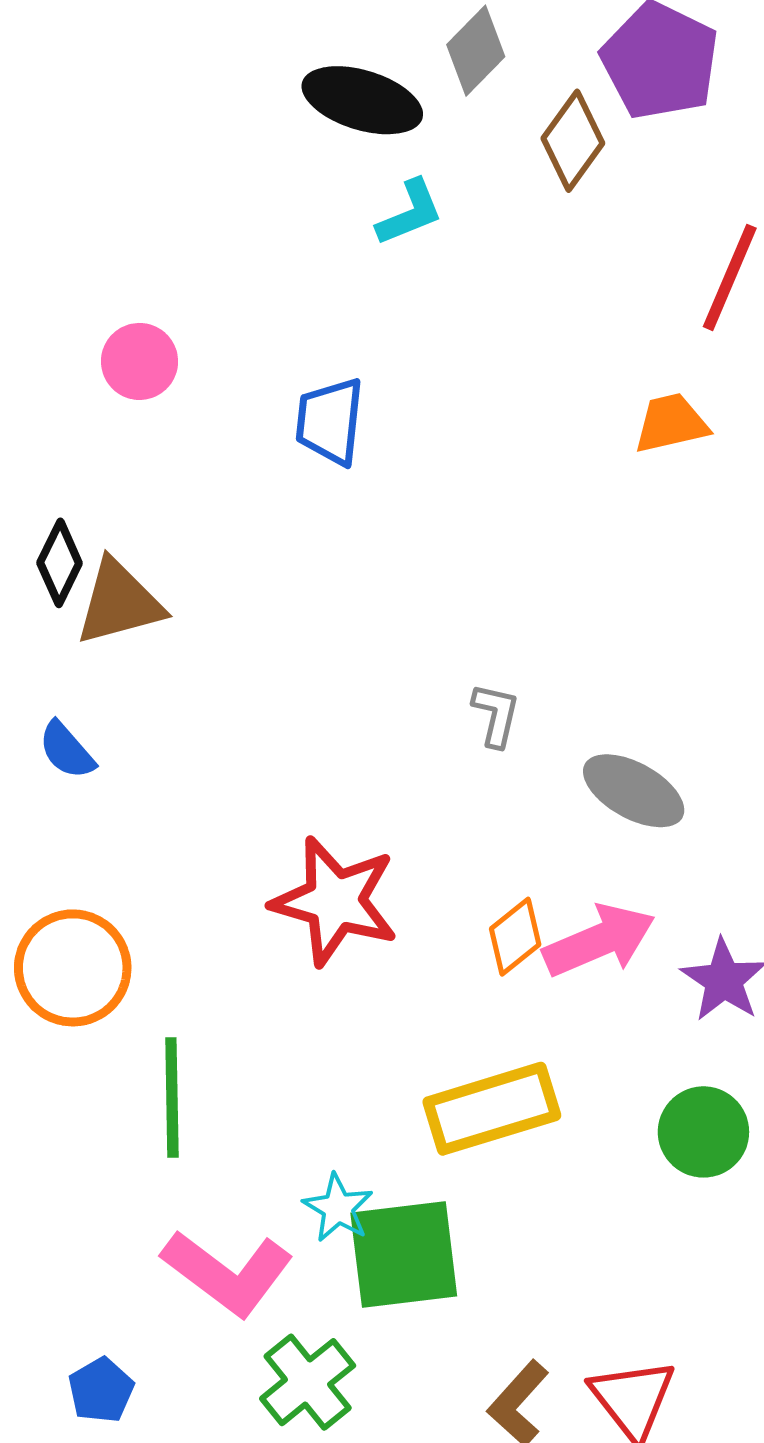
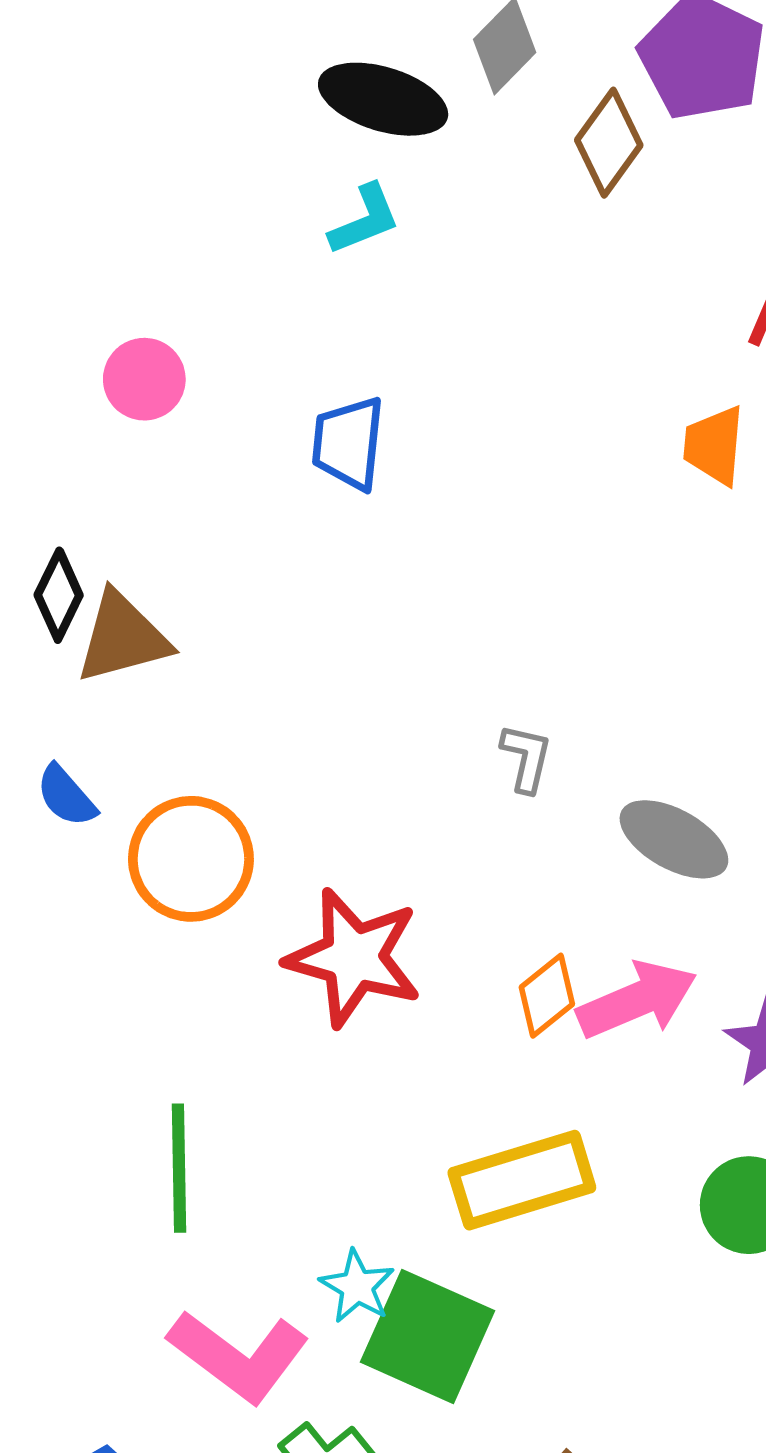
cyan L-shape: (410, 213) -> (365, 220), moved
orange trapezoid: (671, 423) -> (714, 445), turned -72
orange circle: (73, 968) -> (191, 859), moved
green square: (404, 1254) -> (428, 1336), turned 31

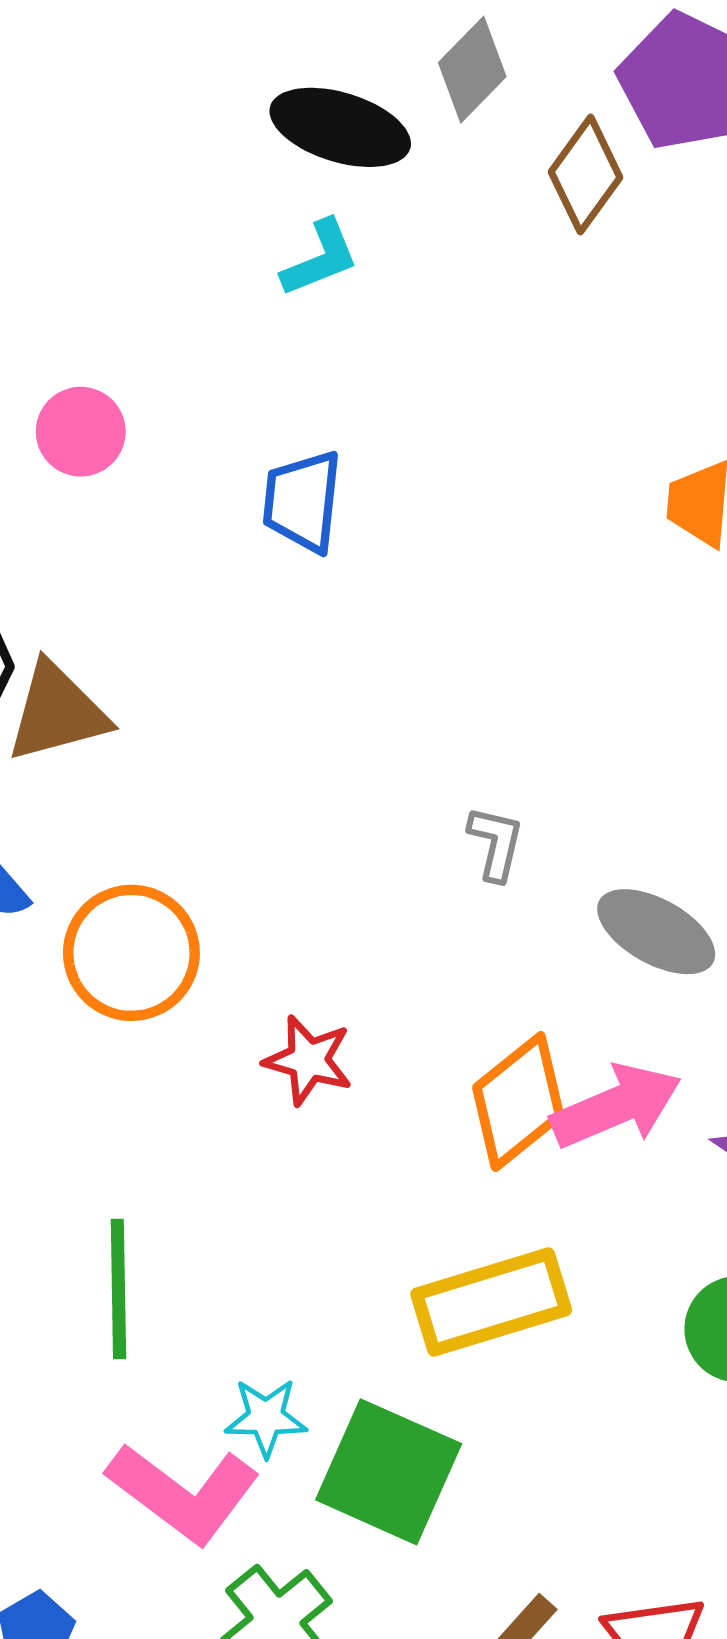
red star: (354, 958) -> (308, 1060), size x0.6
orange diamond: (547, 996) -> (518, 1101), size x1.5
cyan star: (357, 1286) -> (266, 1418), moved, turned -30

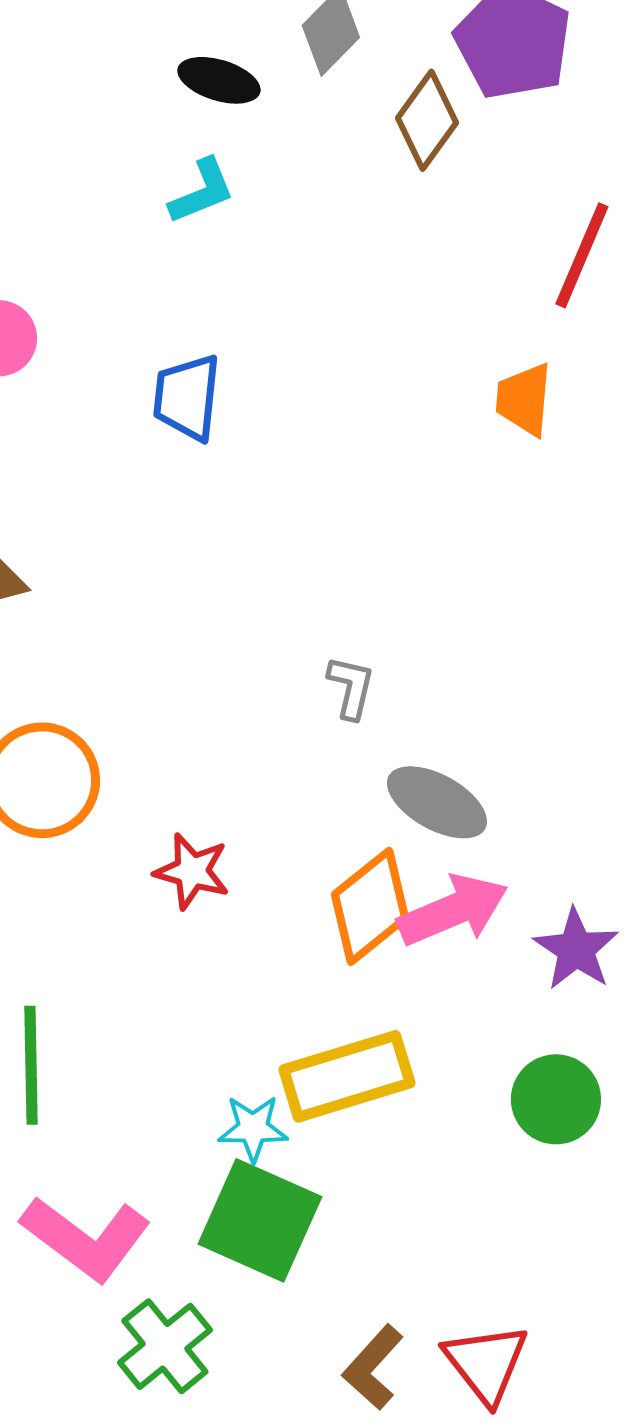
black ellipse: (340, 127) -> (219, 80), size x0.7
gray ellipse: (656, 932) -> (437, 802), moved
cyan star: (266, 1418) -> (253, 1128), moved

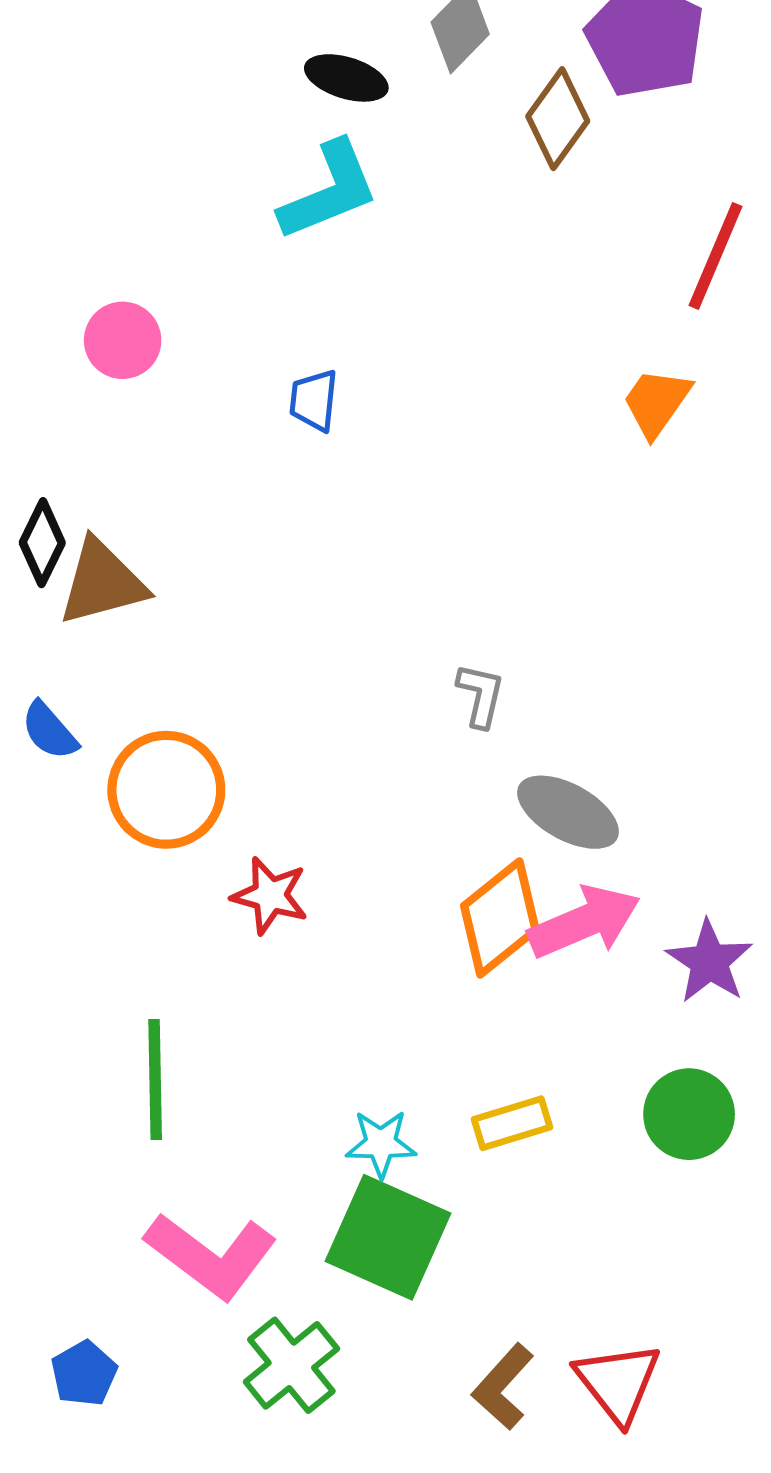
cyan L-shape: (202, 191) -> (329, 191), size x1.5
blue trapezoid: (187, 397) -> (314, 400), size x0.7
orange trapezoid: (524, 399) -> (656, 402), turned 30
red star: (192, 871) -> (270, 896), moved
yellow rectangle: (347, 1076) -> (512, 1123), moved, size x0.6

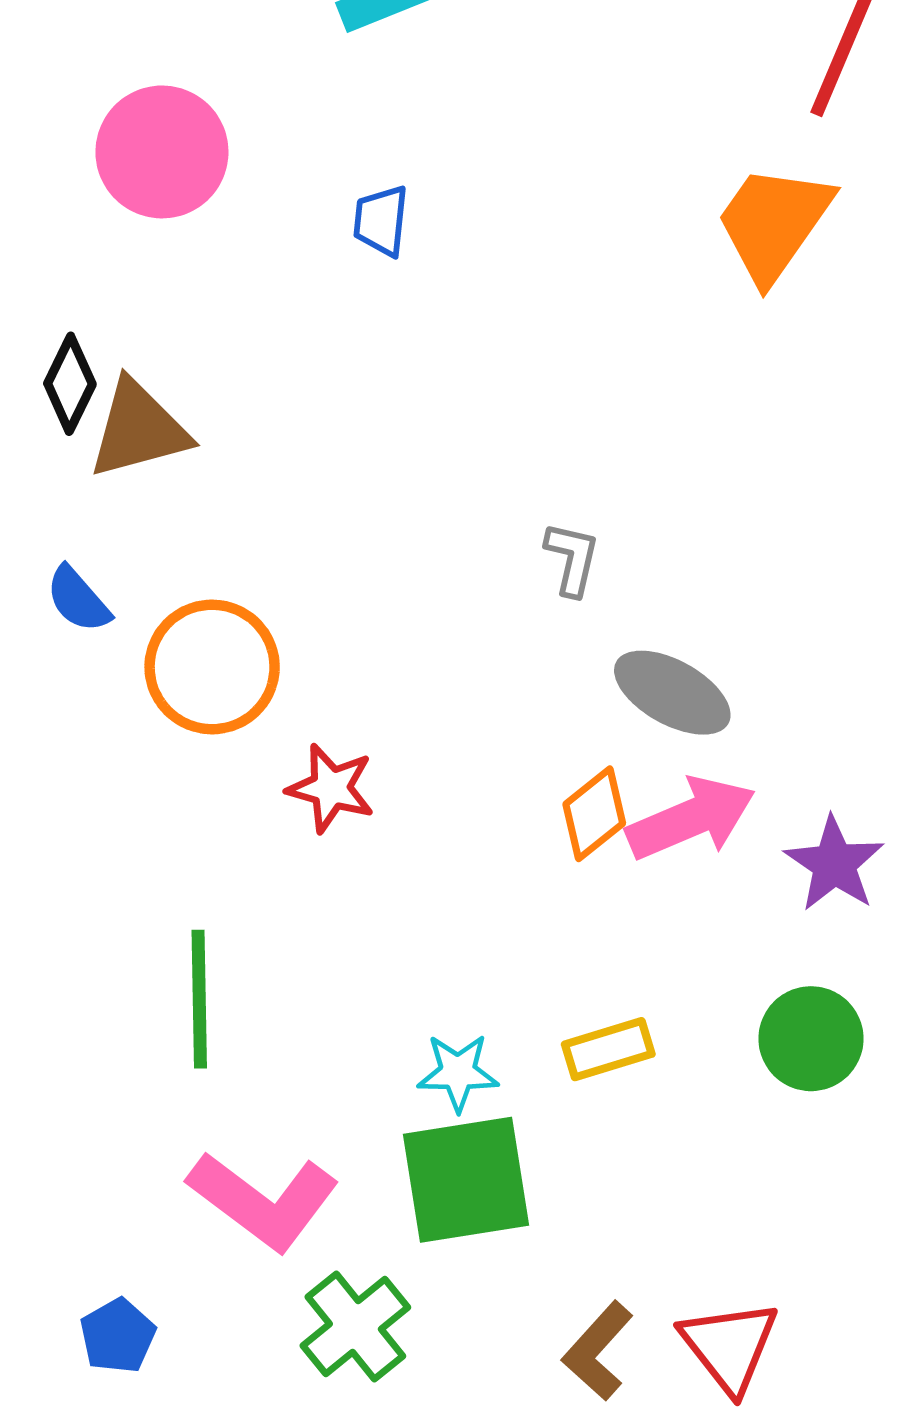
pink circle: (123, 340) -> (162, 152), size x1.5
orange trapezoid: (656, 402) -> (774, 223), size x1.5
orange diamond: (500, 918) -> (594, 814), size x0.7
green square: (388, 1237) -> (466, 1180), turned -33

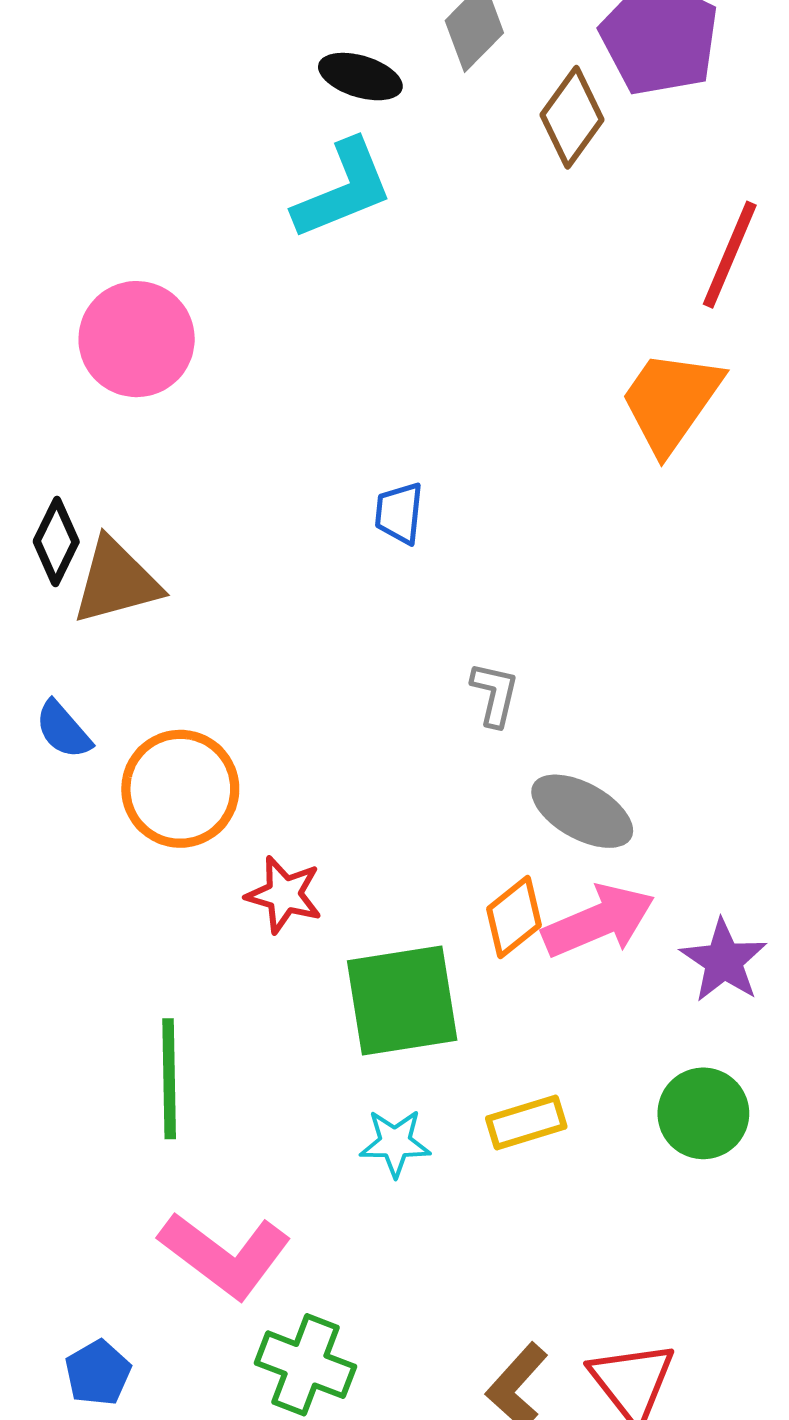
blue trapezoid: (381, 221) -> (399, 513), moved
green square: (466, 1180) -> (402, 1000), moved
green cross: (355, 1326) -> (305, 1365), turned -30

